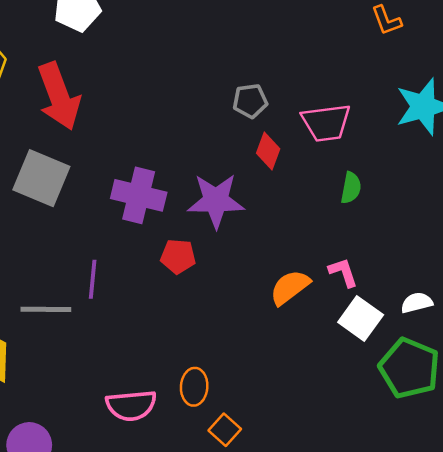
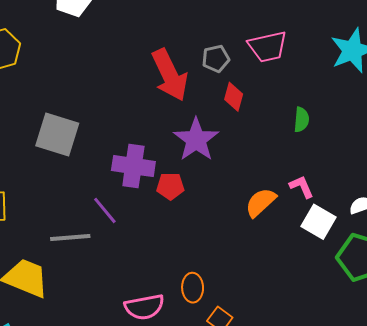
red arrow: (59, 96) -> (170, 75), moved
pink trapezoid: (326, 123) -> (268, 47), moved
purple cross: (139, 195) -> (133, 166), moved
purple star: (216, 201) -> (196, 140), turned -30
purple line: (93, 279) -> (105, 210), turned -40

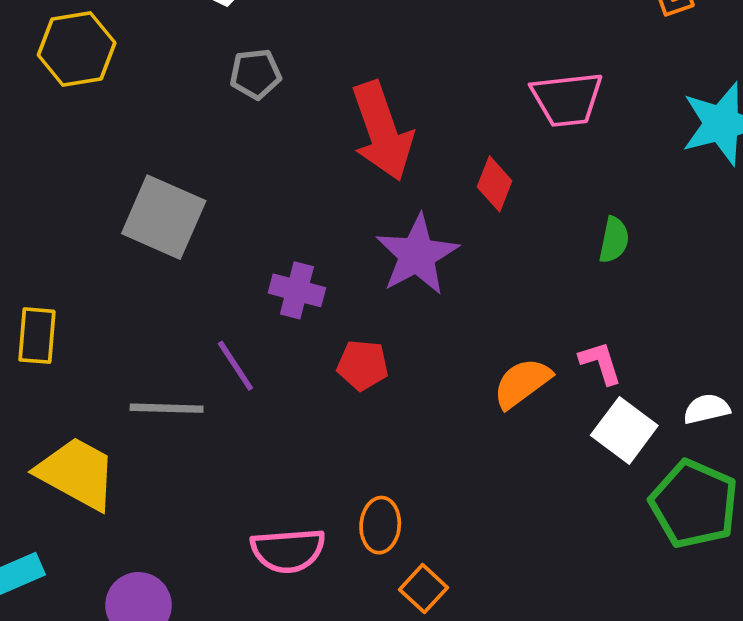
gray pentagon: (216, 59) -> (255, 74), moved
purple cross: (133, 166) -> (297, 290), size x0.7
red pentagon: (170, 186) -> (363, 365), moved

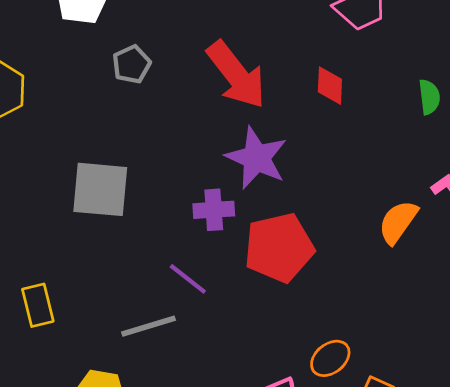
purple star: (417, 255) -> (256, 158), moved
red pentagon: (363, 365) -> (279, 248), size x1.8
orange ellipse: (380, 525) -> (330, 358), turned 66

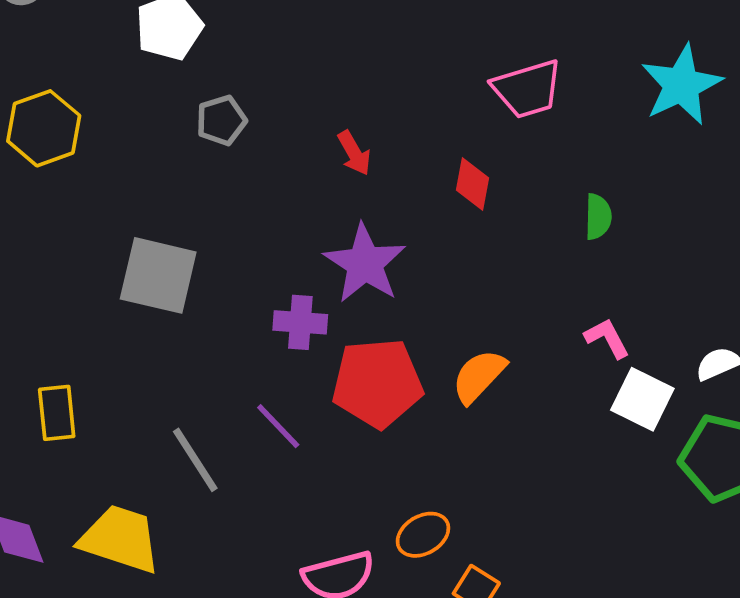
red arrow: (236, 75) -> (354, 153), size x0.5
orange semicircle: (398, 222) -> (479, 376), moved
purple line: (188, 279) -> (278, 426), moved
gray line: (148, 326) -> (195, 460), turned 66

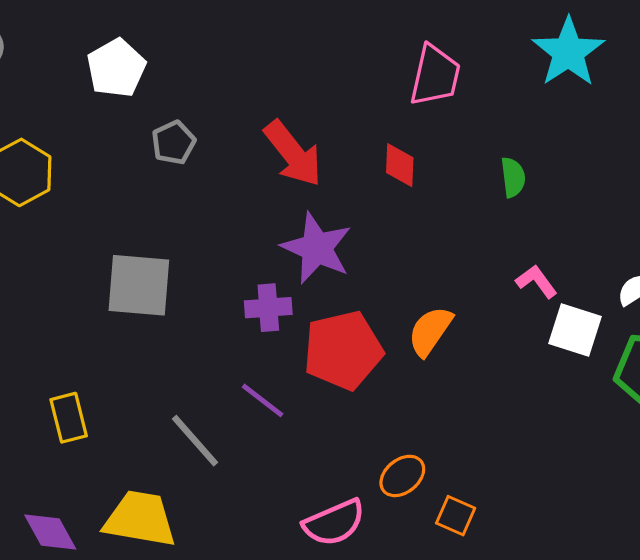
pink trapezoid: (527, 89) -> (435, 75), turned -52
red arrow: (354, 153) -> (293, 154), size x1.8

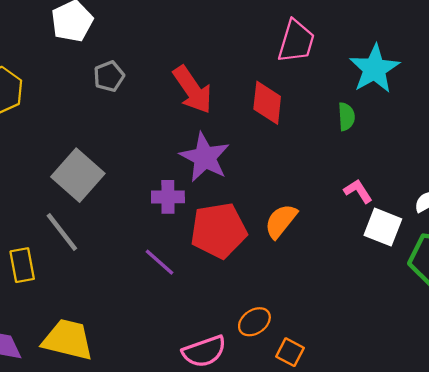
cyan star: (568, 52) -> (374, 69), moved
red diamond: (400, 165) -> (267, 103), size x1.4
gray square: (139, 285) -> (78, 175), turned 33
gray line: (195, 441) -> (62, 232), moved

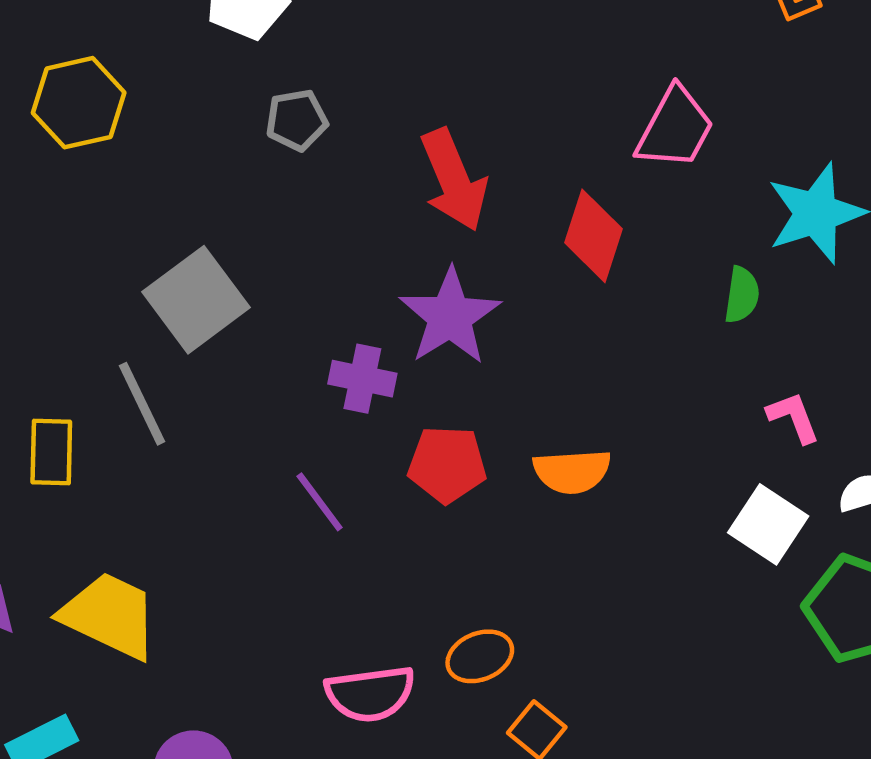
pink L-shape: (358, 191) -> (793, 417), moved
orange semicircle: (281, 221) -> (572, 471), turned -144
red pentagon: (219, 230) -> (447, 464), size x0.7

